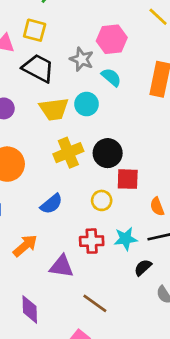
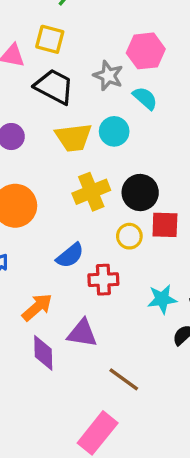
yellow circle: (102, 200) -> (129, 236), moved
red cross: (92, 241) -> (103, 280), moved
purple diamond: (30, 309) -> (43, 353), moved

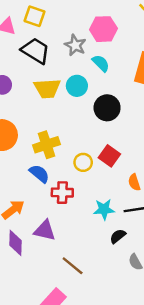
yellow cross: (91, 192) -> (47, 145), moved
black circle: (140, 193) -> (107, 108), moved
red square: (165, 225) -> (109, 156), turned 30
blue semicircle: (70, 255) -> (39, 174), turned -105

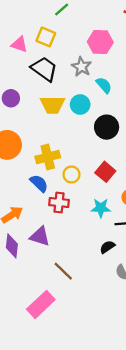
pink hexagon: (103, 29) -> (100, 42), moved
yellow circle: (83, 162) -> (71, 175), moved
cyan star: (104, 209) -> (101, 208), moved

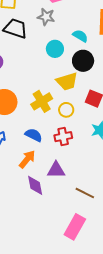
cyan semicircle: (104, 85) -> (80, 36), moved
yellow trapezoid: (52, 105) -> (67, 81), moved
blue semicircle: (39, 183) -> (34, 135), moved

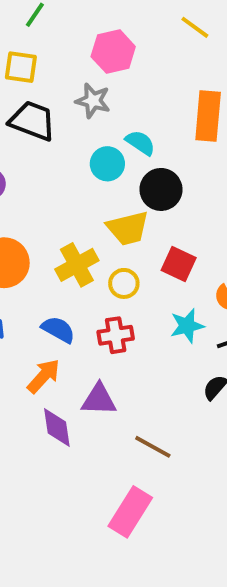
cyan semicircle: (80, 36) -> (140, 143), moved

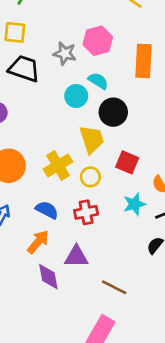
pink hexagon: (113, 52) -> (98, 41), moved
yellow trapezoid: (128, 228) -> (92, 139), turned -92

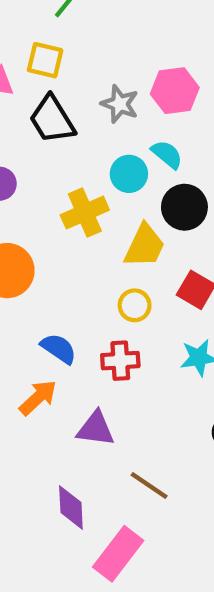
black trapezoid: (24, 69) -> (52, 120), turned -148
yellow trapezoid: (92, 139) -> (145, 246), turned 36
yellow cross: (58, 165) -> (85, 213), moved
purple diamond: (48, 277) -> (71, 508), moved

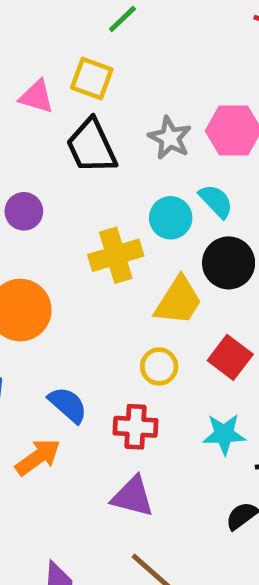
purple triangle: (96, 429) -> (133, 497), moved

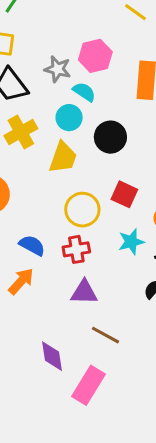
cyan semicircle: (216, 201) -> (84, 92), moved
yellow cross: (116, 255) -> (21, 132), moved
yellow trapezoid: (178, 301) -> (63, 157), moved
yellow circle: (159, 366) -> (82, 210), size x1.5

